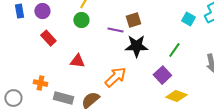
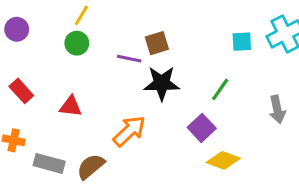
cyan square: (188, 19) -> (242, 42), turned -32
red rectangle: (48, 38) -> (21, 91), moved

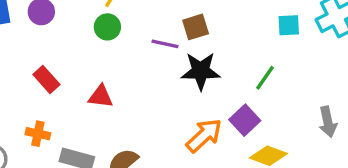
gray arrow: (277, 109) -> (328, 122), moved
orange arrow: (129, 131) -> (204, 135), moved

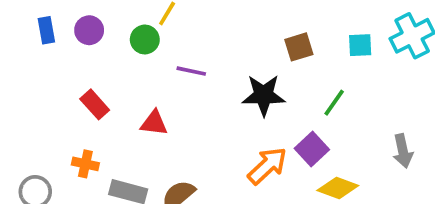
green circle: (107, 27) -> (145, 39), moved
brown square: (196, 27) -> (299, 47), moved
purple line: (165, 44) -> (191, 71), moved

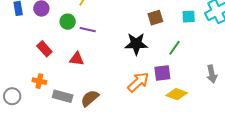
green circle: (145, 39) -> (68, 22), moved
purple line: (191, 71) -> (88, 30), moved
purple square: (312, 149) -> (162, 73), turned 36

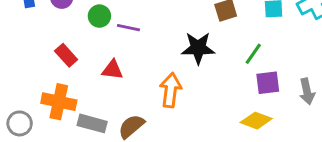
purple square: (162, 73) -> (268, 83), moved
orange cross: (39, 81) -> (59, 102), size x1.6
orange arrow: (138, 82) -> (171, 90), moved, turned -40

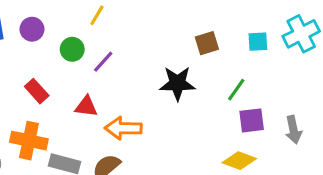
purple line: (128, 28) -> (103, 62), turned -60
orange arrow: (171, 90) -> (123, 128), moved, turned -96

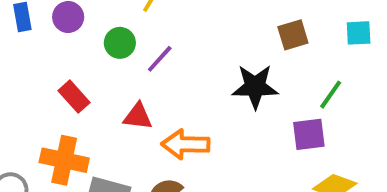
purple square: (252, 120) -> (309, 134), moved

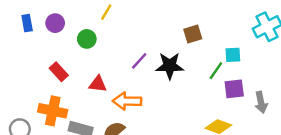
cyan square: (359, 33) -> (233, 55), moved
purple line: (160, 59) -> (139, 61), moved
purple square: (309, 134) -> (234, 89), moved

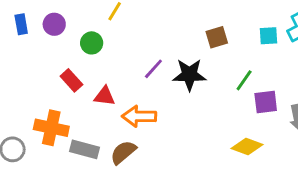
cyan square: (233, 55) -> (269, 36), moved
red rectangle: (59, 72) -> (71, 80), moved

